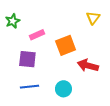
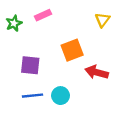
pink rectangle: (37, 35) -> (43, 15), moved
cyan circle: (63, 89) -> (60, 96), moved

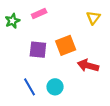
purple square: (30, 65) -> (38, 50), moved
blue line: (33, 96) -> (29, 87), turned 66

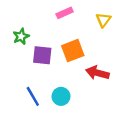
pink rectangle: (39, 13) -> (65, 13), moved
green star: (12, 21) -> (21, 36), moved

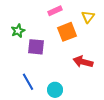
orange square: (73, 51) -> (67, 32), moved
cyan circle: (61, 96) -> (55, 90), moved

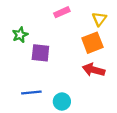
orange square: (67, 32) -> (92, 43), moved
blue line: (28, 82) -> (31, 92), turned -66

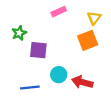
red arrow: (94, 70) -> (82, 82), moved
cyan circle: (62, 102) -> (59, 75), moved

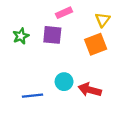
purple square: (38, 50) -> (52, 35), moved

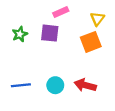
cyan circle: (64, 82) -> (55, 85), moved
blue line: (32, 96) -> (21, 85), moved

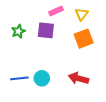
yellow triangle: (97, 19) -> (82, 14), moved
cyan circle: (55, 85) -> (42, 78), moved

